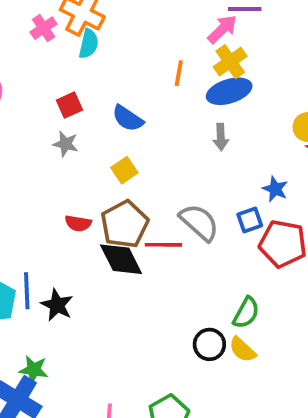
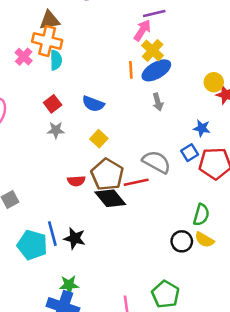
orange line: (179, 73) -> (131, 70), moved

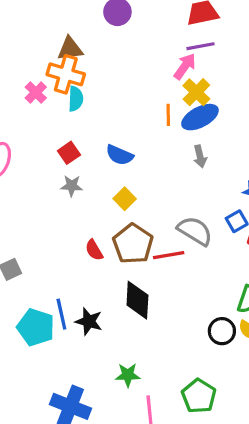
red semicircle: (76, 181) -> (94, 250), turned 60
black diamond: (110, 198) -> (137, 300), moved, turned 40
green star: (69, 285) -> (128, 375), moved

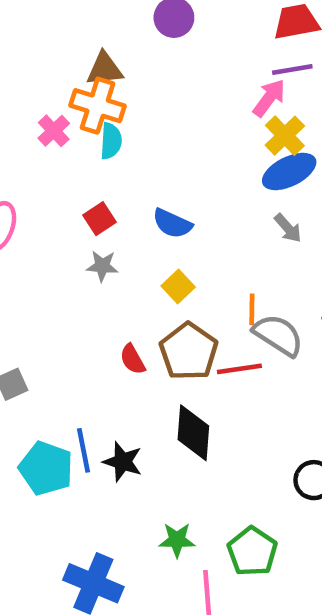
orange line: (168, 115) -> (252, 309), moved
gray arrow: (200, 156) -> (288, 228), turned -30
green pentagon: (199, 396) -> (252, 551), moved

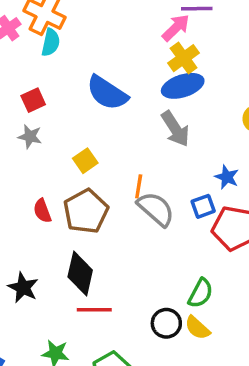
blue semicircle: (172, 223) -> (107, 93), moved, size x1.4
gray arrow: (288, 228) -> (175, 129), size x1.5
red line: (239, 369) -> (94, 310), moved

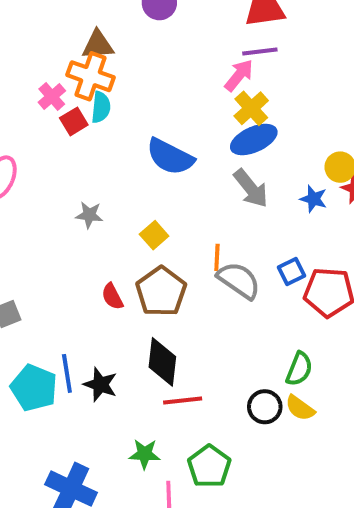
red square: (33, 100) -> (74, 121), moved
blue star: (227, 177) -> (313, 199), moved

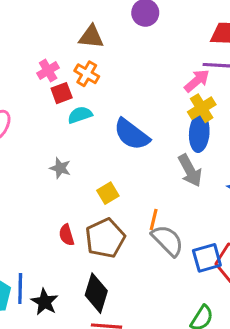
orange cross: (90, 76) -> (87, 74), moved, size x0.7
cyan semicircle: (101, 107) -> (80, 115), moved, turned -125
blue ellipse: (254, 139) -> (199, 133), turned -72
blue square: (291, 272) -> (207, 258), moved, size x1.4

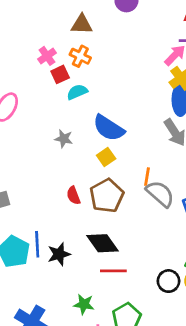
blue semicircle: (132, 134) -> (109, 128), moved
black diamond: (96, 293) -> (103, 243), turned -48
black star: (45, 302) -> (59, 254), turned 30

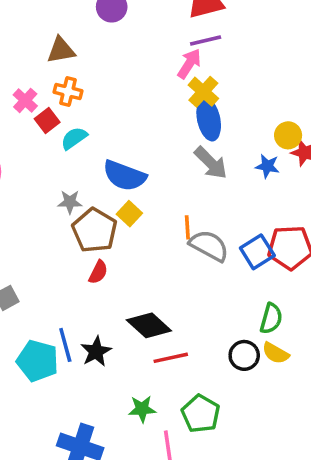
red semicircle: (73, 195) -> (98, 272), turned -120
brown pentagon: (107, 196) -> (95, 230), moved

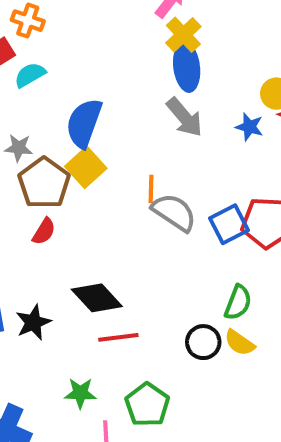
blue semicircle: (124, 176) -> (84, 123), turned 84
yellow square: (129, 214) -> (86, 167), size x1.4

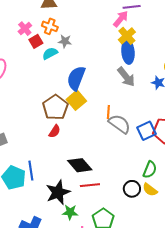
gray star: (19, 148) -> (65, 41), moved
black star: (33, 322) -> (58, 192), moved, size x1.4

